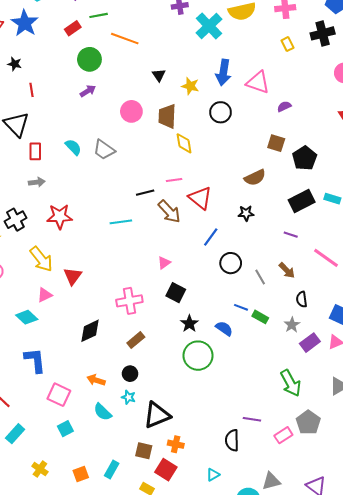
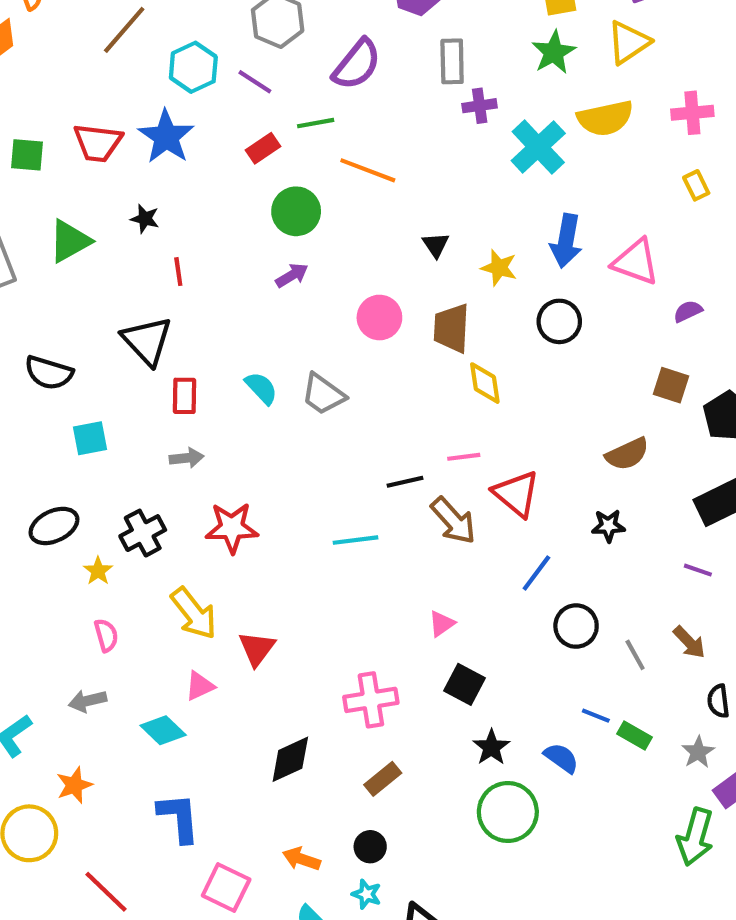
green arrow: (291, 383) -> (695, 837), moved, turned 44

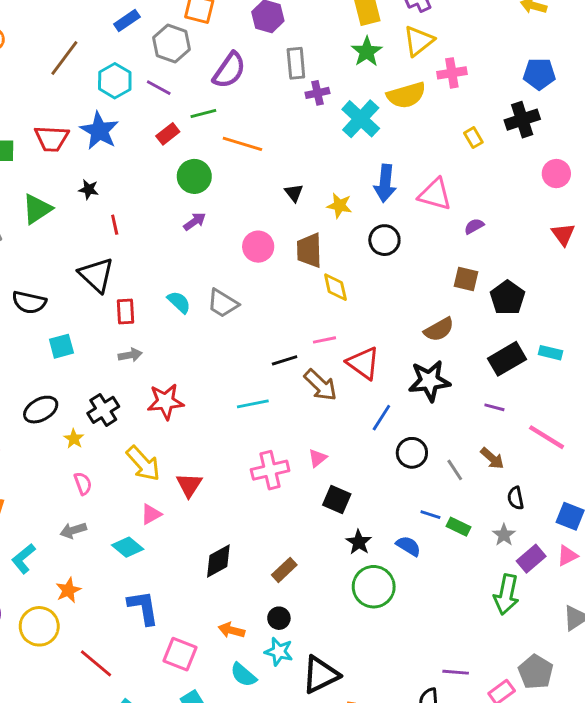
pink cross: (692, 113) -> (452, 73), moved
black star: (608, 526) -> (429, 381), size x1.8
pink cross: (371, 700) -> (270, 470), moved
cyan star: (367, 894) -> (279, 652), size x1.4

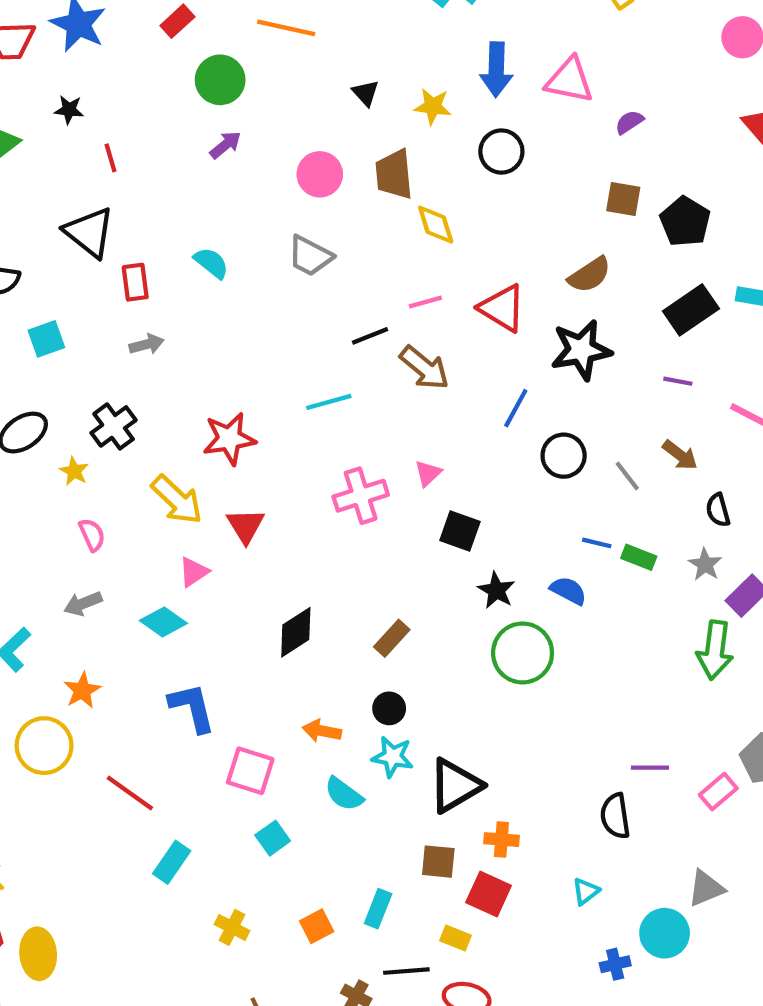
gray trapezoid: (223, 303) -> (310, 256), moved
red triangle: (363, 363) -> (502, 308), moved
red star: (165, 402) -> (229, 439), moved

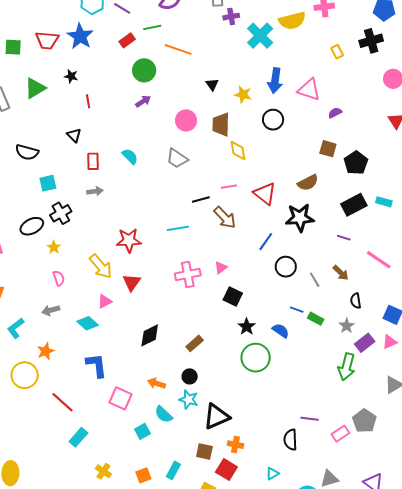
black triangle: (89, 232) -> (74, 135), size x0.6
black cross: (114, 426) -> (61, 213), moved
cyan square: (273, 838) -> (142, 431), moved

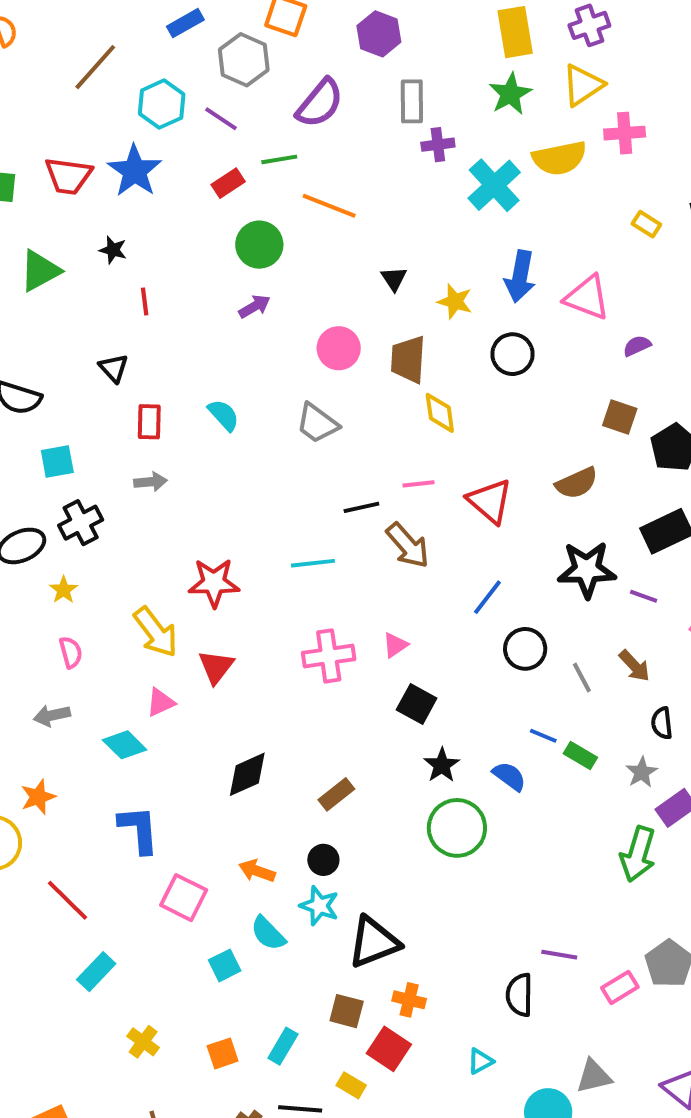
yellow rectangle: (337, 52) -> (646, 224), turned -32
black star: (300, 218) -> (587, 570), moved

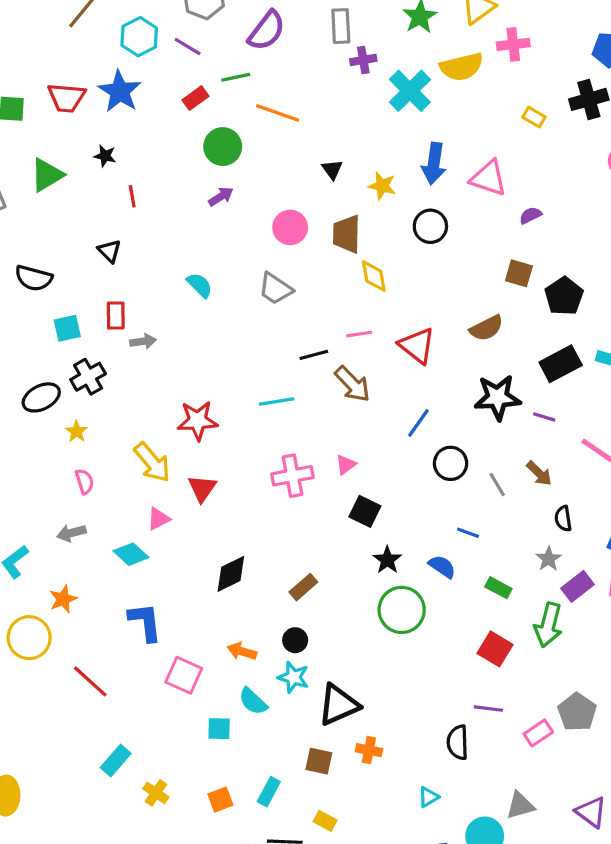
red rectangle: (149, 422) -> (116, 315), moved
green rectangle: (580, 755) -> (498, 588), moved
cyan square: (225, 965) -> (219, 729), turned 30
cyan rectangle: (96, 972) -> (116, 760), moved
red square: (389, 1049) -> (495, 649), moved

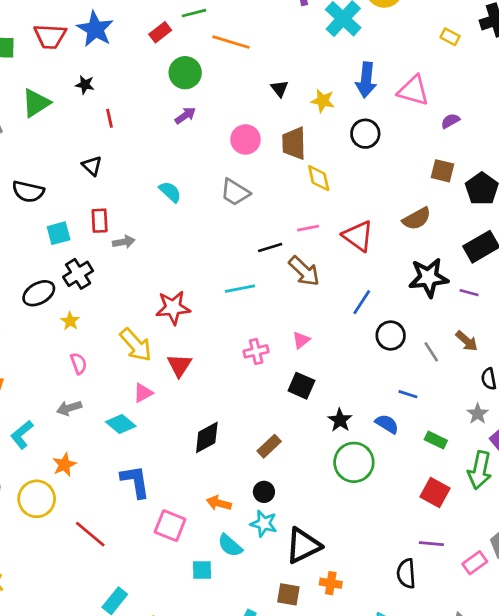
pink cross: (292, 476) -> (256, 351), size x0.7
black square: (365, 511) -> (301, 386), moved

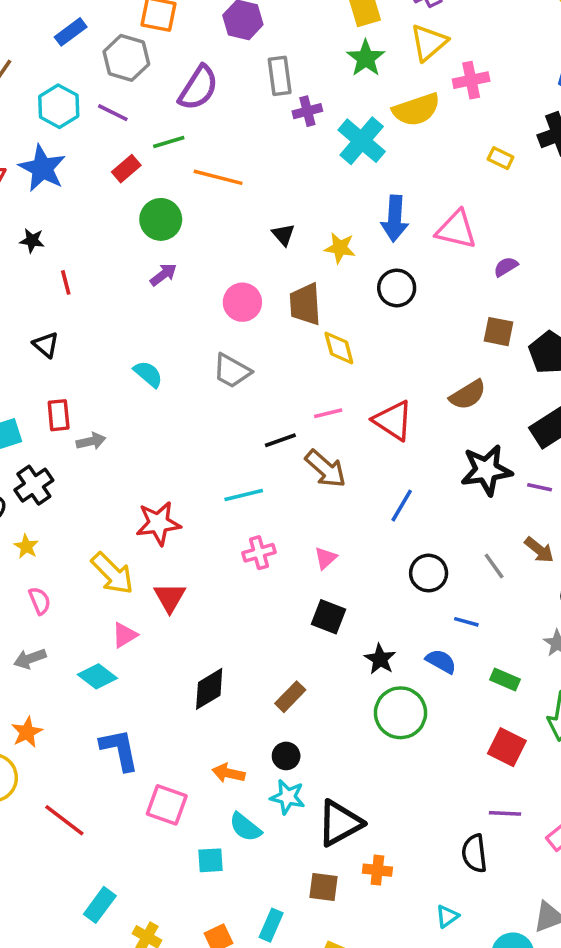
black circle: (391, 335) -> (429, 573), moved
pink cross: (256, 351) -> (259, 553), moved

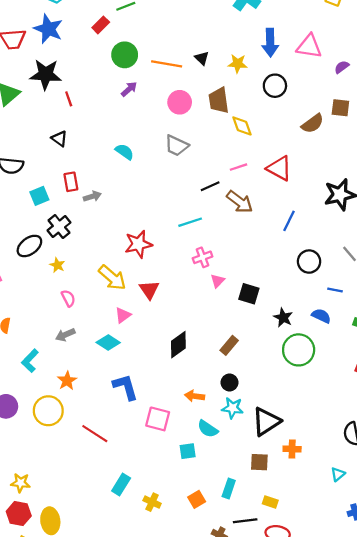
orange line: (218, 177) -> (167, 64), moved
black star: (32, 241) -> (46, 74), size x2.0
brown semicircle: (468, 395) -> (313, 124), moved
pink triangle: (326, 558) -> (218, 281), moved

